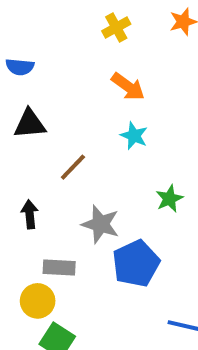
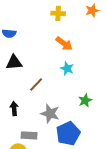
yellow cross: (116, 28) -> (58, 13), turned 32

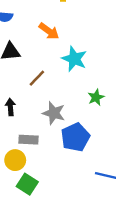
orange arrow: (64, 43) -> (49, 31), moved
cyan star: (67, 68) -> (74, 59), size x1.5

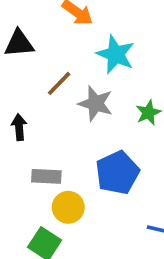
gray star: (54, 113) -> (96, 104), moved
yellow circle: (15, 160) -> (68, 207), moved

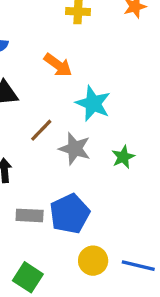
blue pentagon: (117, 173) -> (70, 214), moved
yellow circle: (68, 207) -> (93, 261), moved

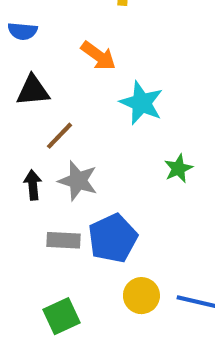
brown line: (41, 130) -> (59, 136), moved
gray star: (75, 149) -> (78, 181), moved
green square: (28, 277) -> (61, 316), turned 32

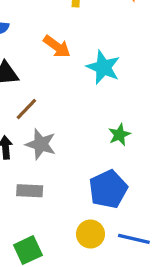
cyan star: (141, 103) -> (103, 67), moved
blue pentagon: (113, 238) -> (108, 189), moved

